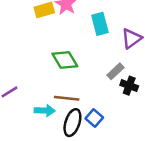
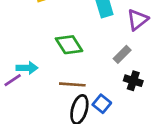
black cross: (129, 86) -> (133, 81), moved
cyan arrow: (45, 111) -> (27, 68), moved

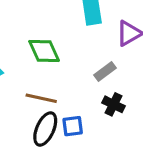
blue square: (102, 104) -> (73, 126), turned 36

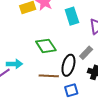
black ellipse: (45, 129) -> (68, 65), moved

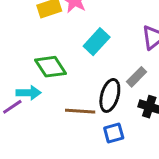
cyan rectangle: (72, 16) -> (97, 42), moved, turned 60
green diamond: (46, 46) -> (51, 67), moved

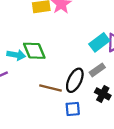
cyan rectangle: (97, 42) -> (99, 42), moved
cyan arrow: (29, 93) -> (16, 55), moved

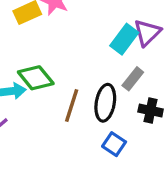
brown line: (50, 88) -> (72, 105), moved, turned -70
blue square: (73, 109) -> (114, 144), turned -35

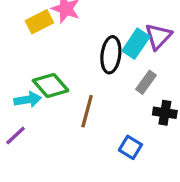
black ellipse: (105, 103) -> (111, 55), moved

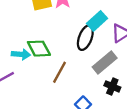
cyan rectangle: (136, 44) -> (97, 21), moved
gray rectangle: (146, 82) -> (105, 63), size x1.5

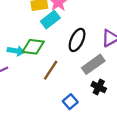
cyan rectangle: (97, 21) -> (50, 20), moved
green diamond: (39, 49) -> (33, 47), turned -60

